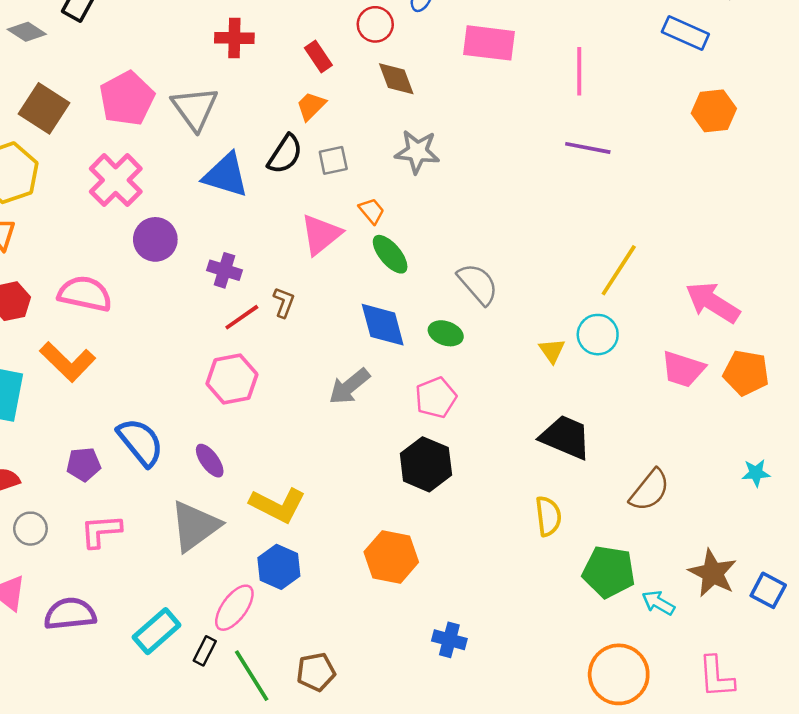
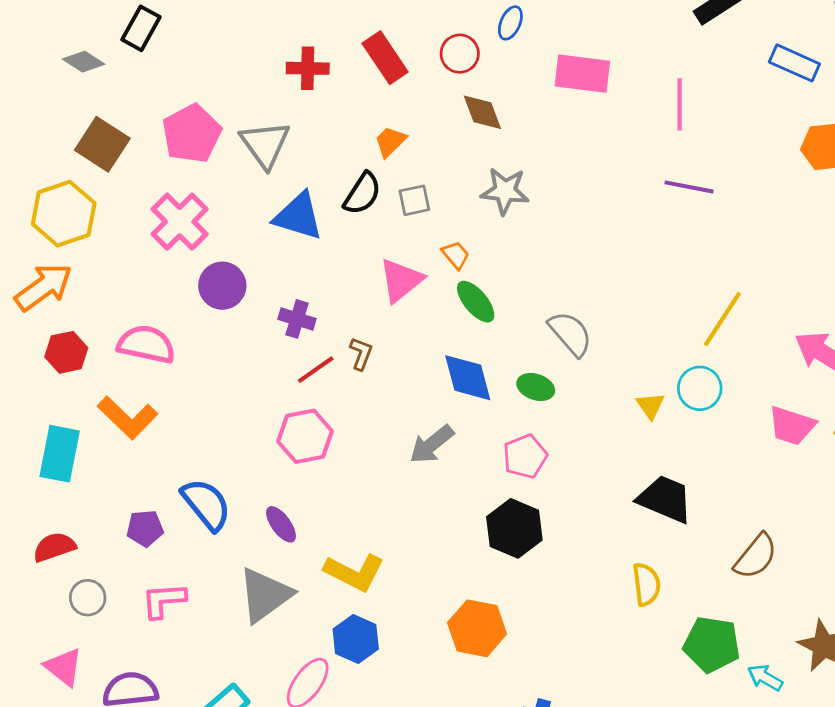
red rectangle: (318, 56) -> (385, 58), moved, size x1.5

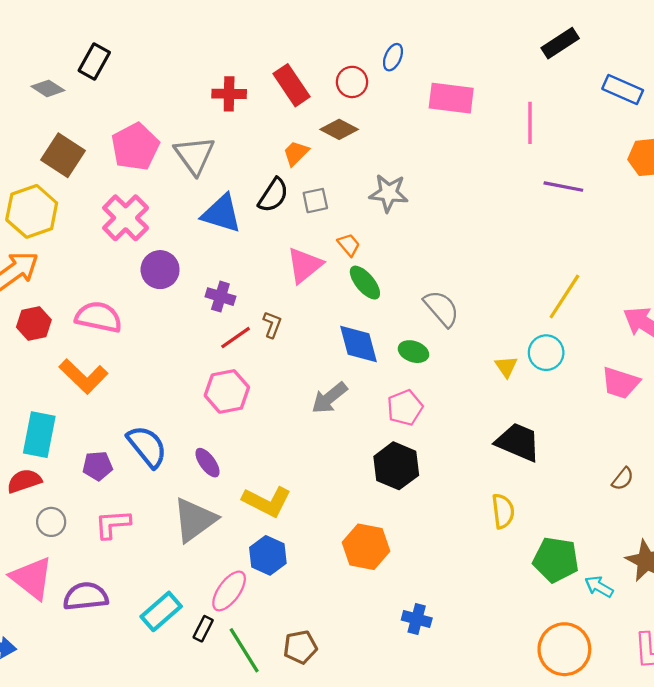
brown diamond: (482, 112) -> (339, 129), moved, turned -42
purple line: (689, 187) -> (563, 187), moved
cyan rectangle: (60, 454) -> (39, 435), moved
brown semicircle: (756, 556) -> (623, 479), moved, size x0.6
pink triangle: (64, 667) -> (32, 578), size x1.4

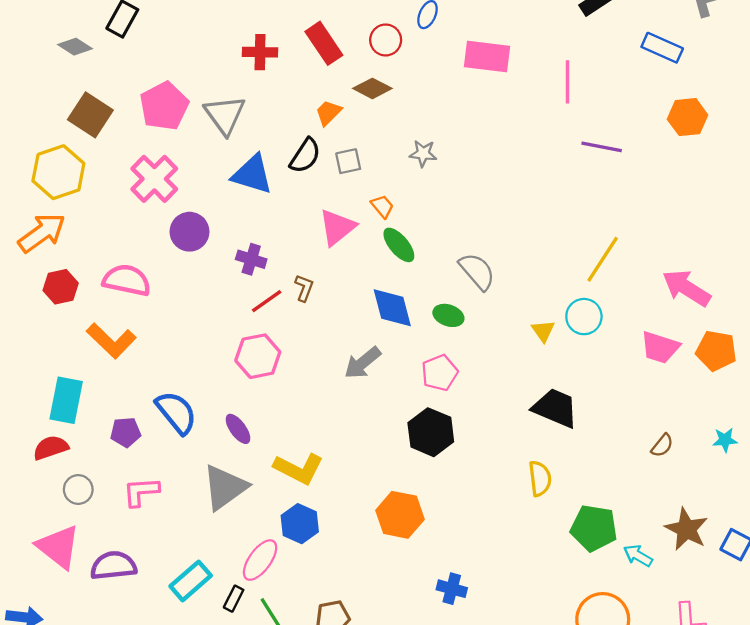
gray star: (389, 193) -> (423, 153), size x0.7

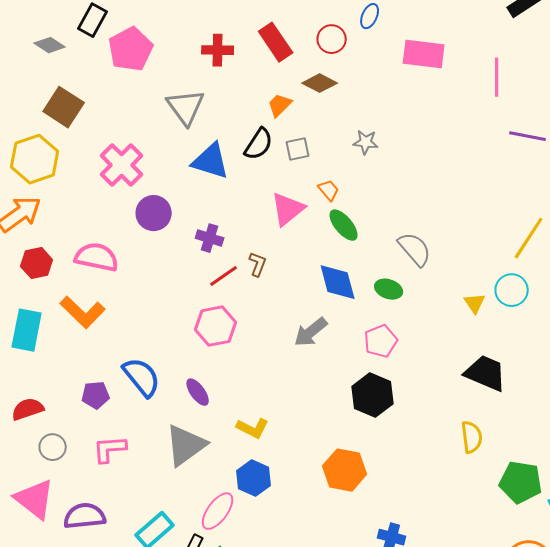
pink pentagon: (164, 106) -> (131, 49), moved
cyan rectangle: (66, 400) -> (27, 330), moved
yellow L-shape: (299, 469) -> (253, 428), size x0.7

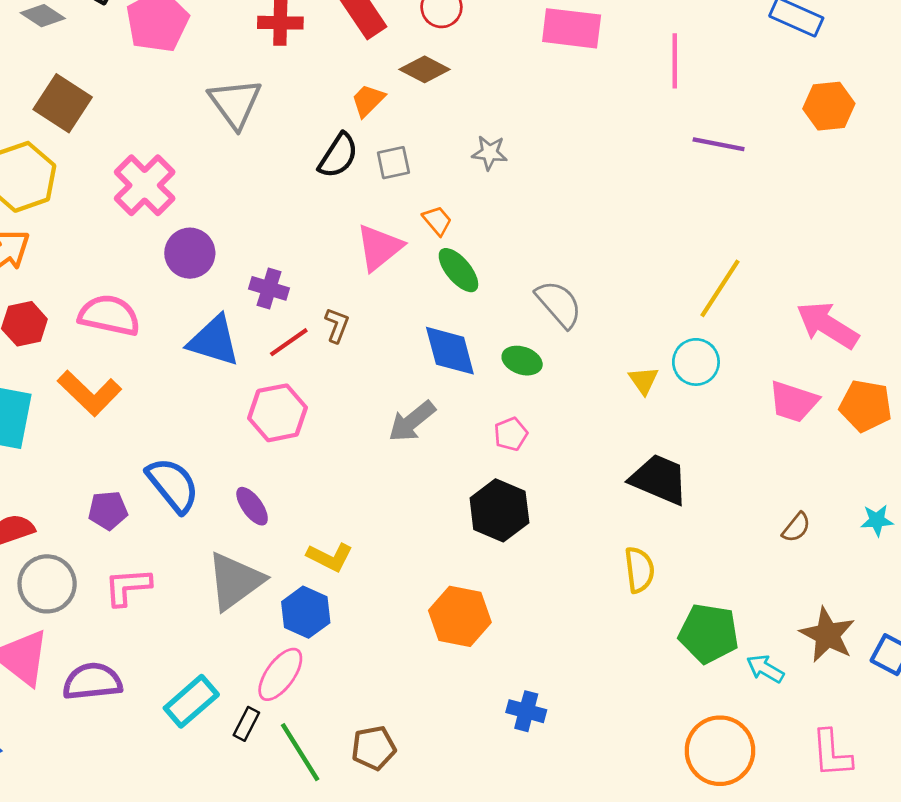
blue triangle: (211, 161) -> (214, 341), moved
pink pentagon: (381, 341) -> (511, 434), size x0.7
gray circle: (53, 447) -> (47, 584), size x1.5
blue hexagon: (254, 478) -> (306, 612), moved

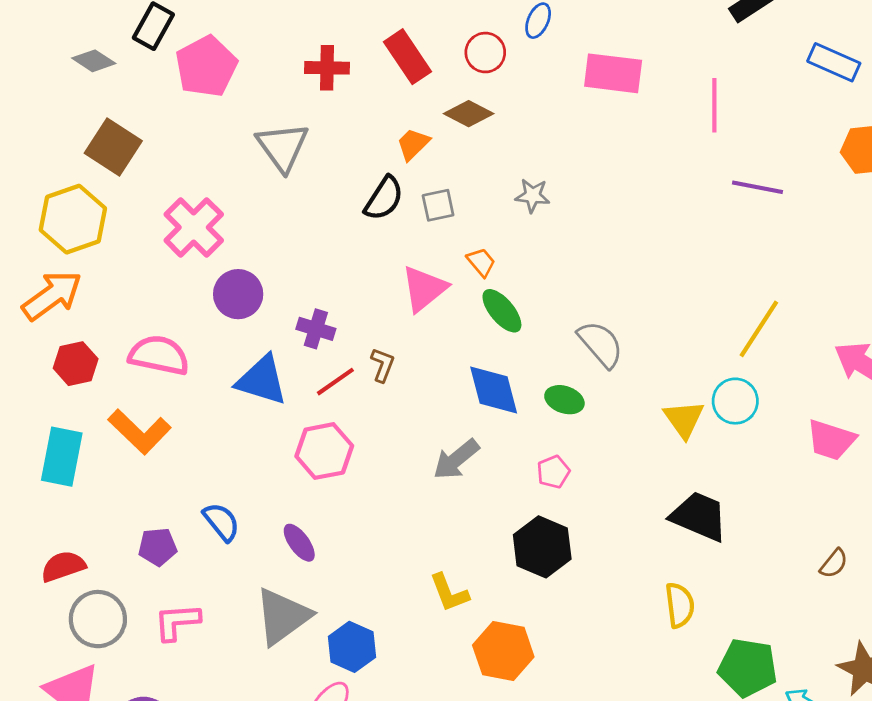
yellow triangle: (644, 380) -> (684, 419), size x1.4
blue semicircle: (173, 485) -> (221, 522), size x0.7
yellow L-shape: (330, 557) -> (449, 593), moved, turned 42

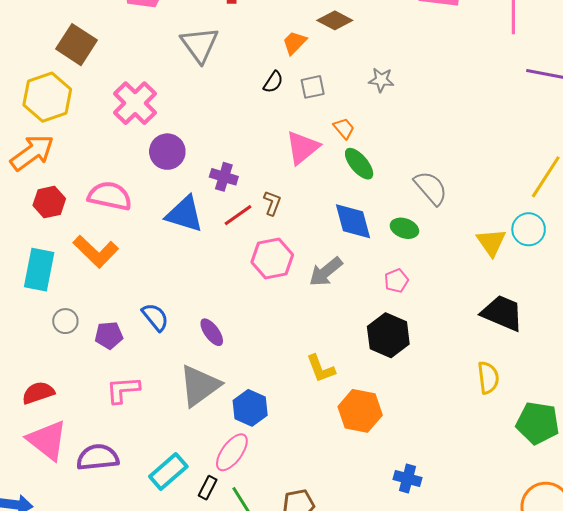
black semicircle: (384, 198) -> (273, 82), size x0.7
pink hexagon: (324, 451) -> (272, 259), moved
red semicircle: (63, 566) -> (38, 393), moved
gray circle: (98, 619) -> (65, 321), moved, size x0.6

